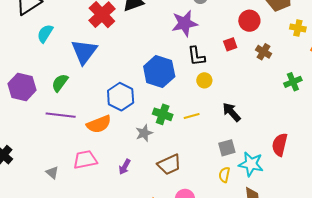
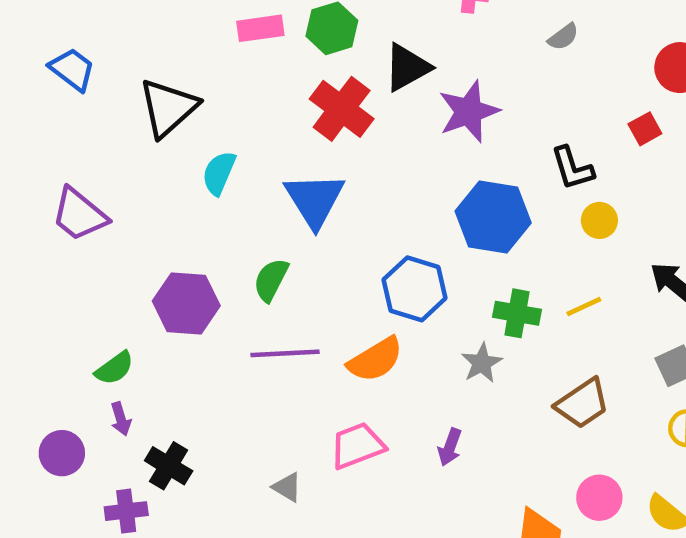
purple star: (185, 23) -> (469, 112), moved
brown trapezoid: (169, 165) -> (582, 404), moved

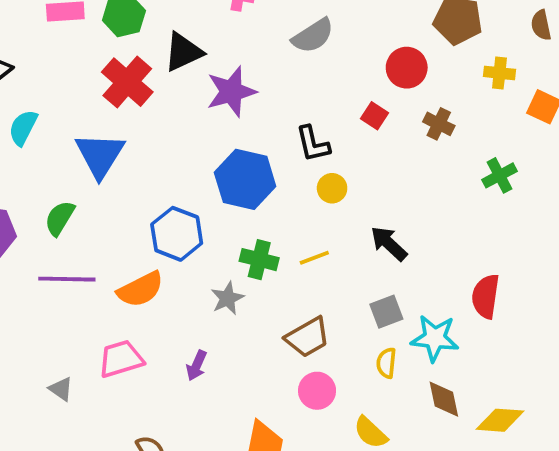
gray semicircle: (563, 37) -> (313, 36), size x1.6
red square: (645, 129) -> (375, 116), turned -32
pink circle: (599, 498) -> (317, 391), moved

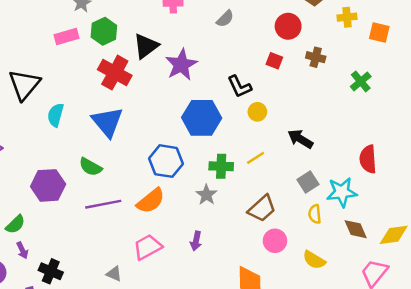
gray semicircle: (313, 36) -> (225, 19), size x0.7
green semicircle: (60, 218) -> (91, 167), turned -80

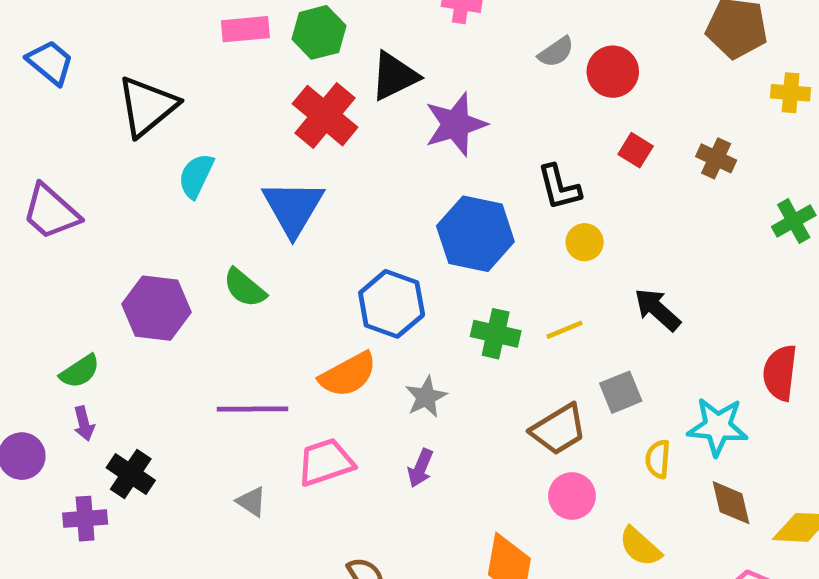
red circle: (288, 26) -> (613, 72), moved
gray square: (308, 182) -> (621, 392), moved
gray star: (206, 195) -> (426, 397), moved
purple line: (103, 204) -> (253, 409), moved

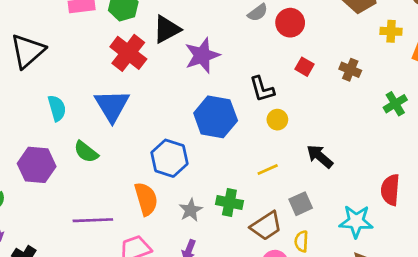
cyan semicircle: (196, 176) -> (57, 108), moved, turned 140
green cross: (496, 334) -> (229, 203), moved
orange semicircle: (348, 375) -> (146, 199), turned -76
yellow semicircle: (658, 459) -> (301, 241), moved

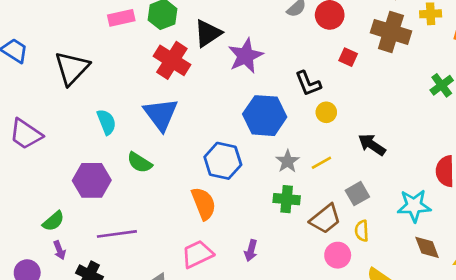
brown cross: (350, 70) -> (391, 32), moved, size x1.8
gray star: (191, 210) -> (288, 161), moved
purple line: (93, 220) -> (117, 234), moved

